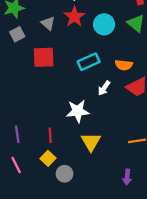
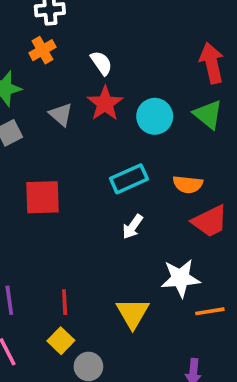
red square: (44, 57) -> (42, 197), moved
white arrow: (104, 88) -> (133, 227), moved
white star: (78, 111) -> (180, 278), moved

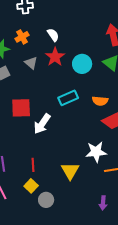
orange cross: (42, 50) -> (22, 37), moved
white arrow: (133, 227) -> (42, 124), moved, size x1.5

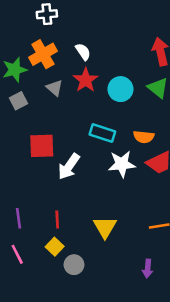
orange cross: (22, 37) -> (43, 54), size x1.5
cyan rectangle: (68, 98) -> (102, 133), turned 42
white star: (96, 152) -> (122, 164), moved

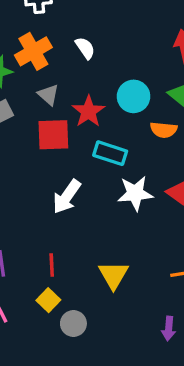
red star: (86, 80) -> (88, 111), moved
orange semicircle: (144, 137) -> (164, 130), moved
red square: (42, 146) -> (53, 135), moved

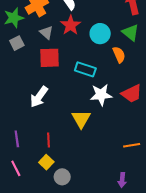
red star: (88, 111) -> (71, 25), moved
orange semicircle: (164, 130) -> (119, 55), turned -119
white arrow: (67, 197) -> (39, 97), moved
yellow triangle: (113, 275) -> (81, 119), moved

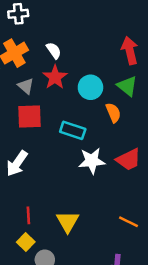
yellow triangle: (81, 119) -> (68, 222), moved
orange line: (132, 145) -> (129, 222), turned 35

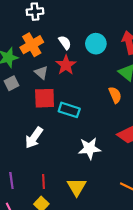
cyan circle: (90, 87) -> (96, 44), moved
cyan rectangle: (73, 130) -> (69, 110), moved
white star: (92, 161) -> (89, 148), moved

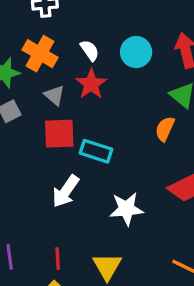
orange cross: (32, 45) -> (40, 54), turned -30
orange semicircle: (115, 95) -> (165, 129), turned -133
white arrow: (34, 138) -> (66, 191), moved

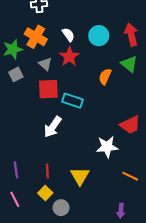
orange semicircle: (165, 129) -> (105, 77), moved
white star: (126, 209) -> (107, 147), moved

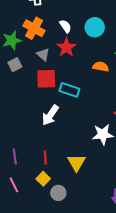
orange semicircle: (105, 77) -> (101, 67), turned 77

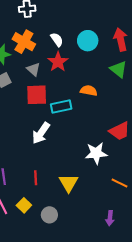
orange semicircle: (101, 67) -> (89, 91), moved
cyan rectangle: (69, 90) -> (61, 107), turned -30
yellow square: (43, 179) -> (24, 205), moved

